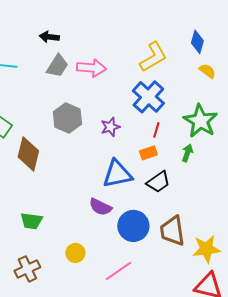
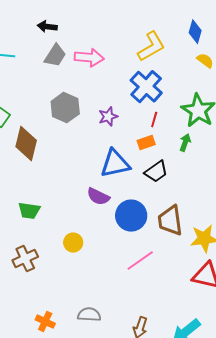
pink line: (118, 271) -> (140, 261), moved

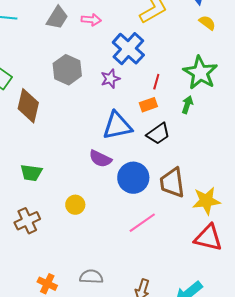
pink arrow: (89, 58) -> (91, 20), size x0.7
blue cross: (146, 87) -> (128, 49), moved

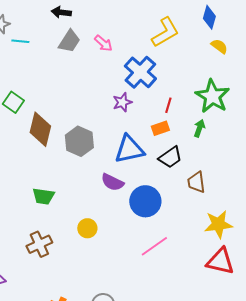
pink arrow: (91, 20) -> (103, 43), turned 36
gray hexagon: (67, 70) -> (79, 141), moved
brown trapezoid: (172, 183) -> (196, 182), moved, size x0.7

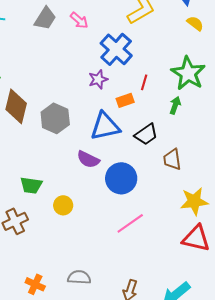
orange rectangle: (160, 128) -> (125, 100), moved
green trapezoid: (43, 196) -> (31, 185), moved

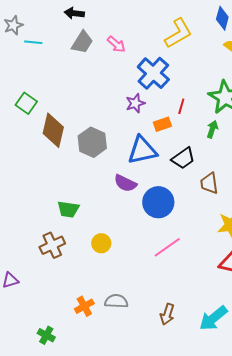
yellow circle: (63, 205) -> (101, 243), moved
orange cross: (35, 284) -> (84, 306), moved, turned 36

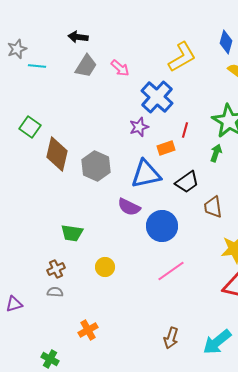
brown cross: (52, 245) -> (56, 269), size x0.7
gray semicircle: (116, 301) -> (55, 292), moved, size x0.7

